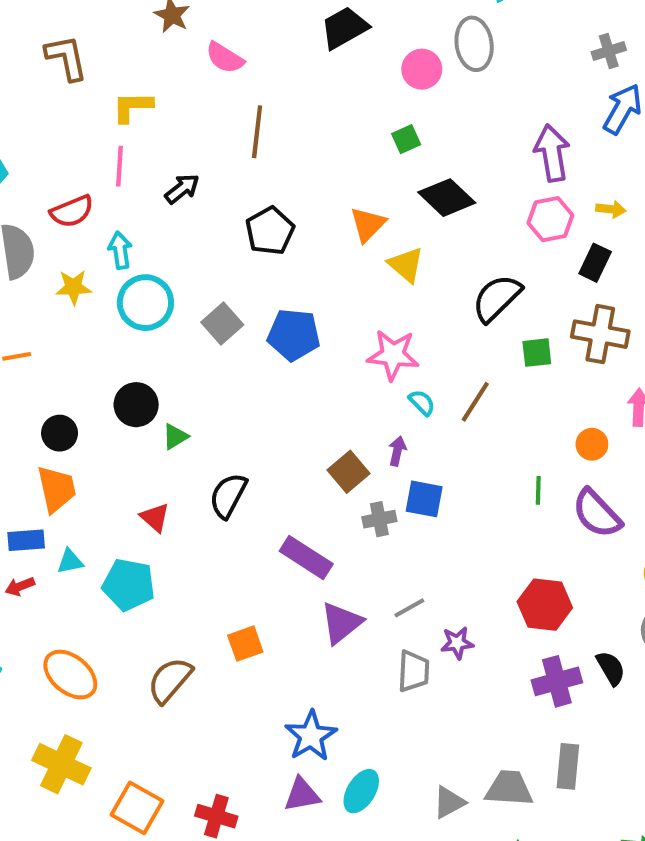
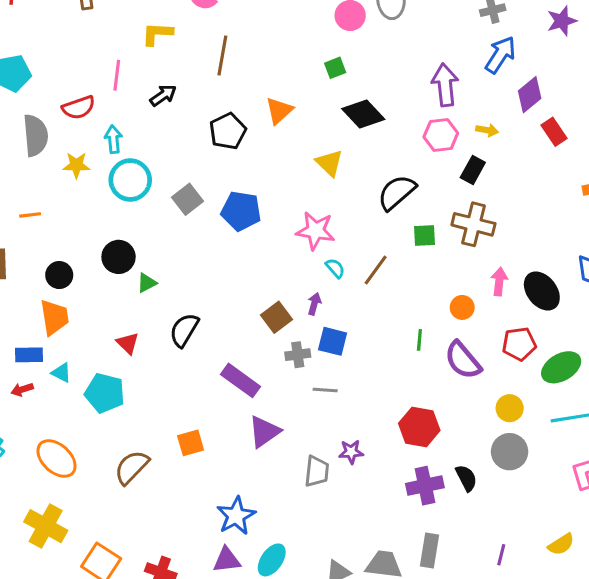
yellow L-shape: (132, 107) -> (157, 34), moved
orange triangle: (368, 224) -> (279, 111), moved
cyan triangle: (70, 561) -> (61, 373), turned 35
gray line: (409, 608) -> (325, 390), moved, turned 30

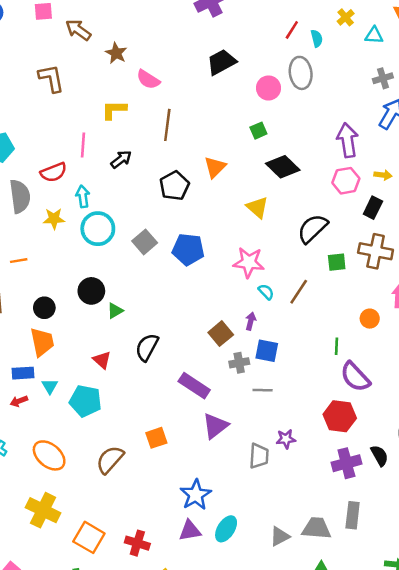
purple semicircle: (463, 360) -> (355, 377), moved
cyan triangle: (61, 373) -> (50, 386), turned 35

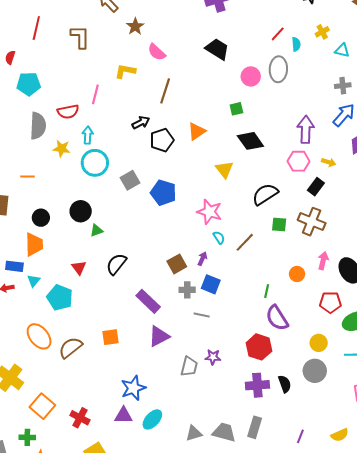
black trapezoid: (221, 62) -> (217, 49), turned 50
black arrow: (121, 159) -> (141, 123), moved
orange ellipse: (49, 455) -> (39, 336), moved

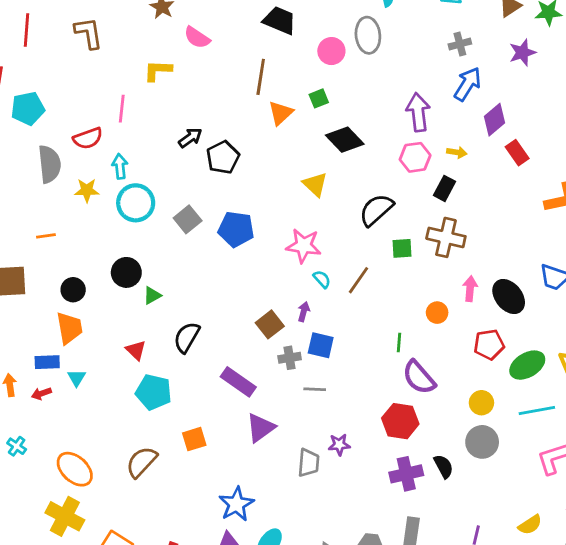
brown line: (165, 91) -> (261, 77), moved
orange triangle: (197, 131) -> (281, 113), moved
cyan pentagon: (60, 297) -> (154, 392), moved
orange ellipse: (39, 336) -> (75, 469), moved

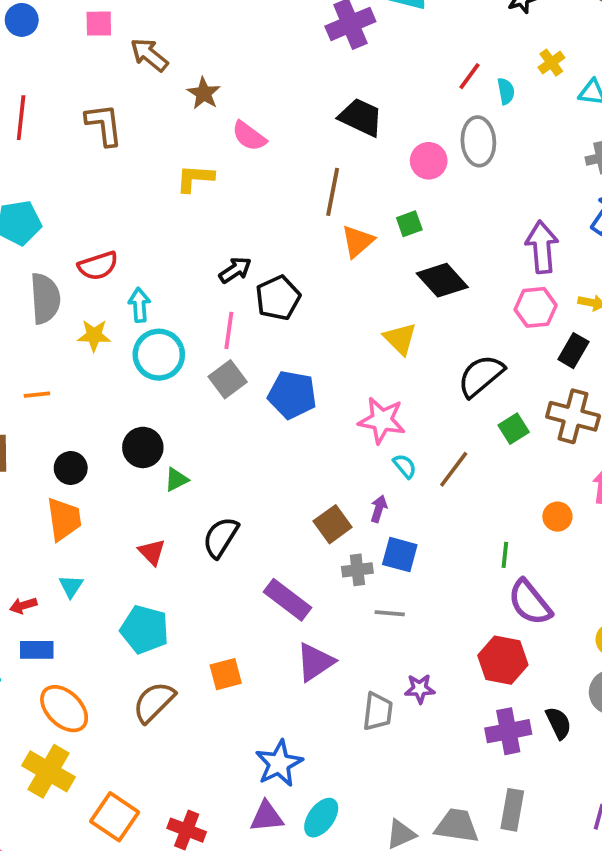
pink line: (122, 109) -> (229, 330), moved
green square: (402, 248) -> (514, 429), turned -30
blue rectangle: (47, 362) -> (37, 650), moved
cyan pentagon: (154, 392) -> (145, 629), moved

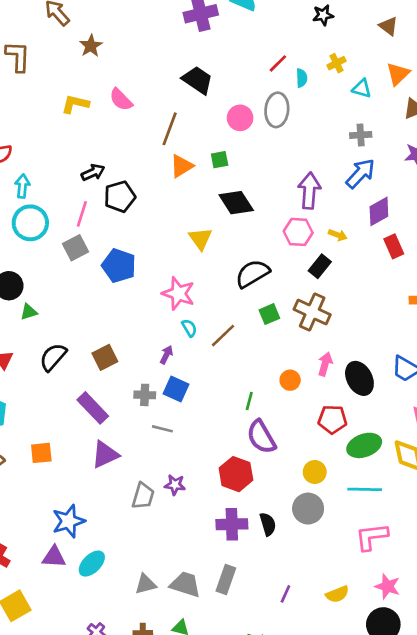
pink semicircle: (249, 136) -> (121, 100), moved
brown square: (333, 524) -> (105, 357), moved

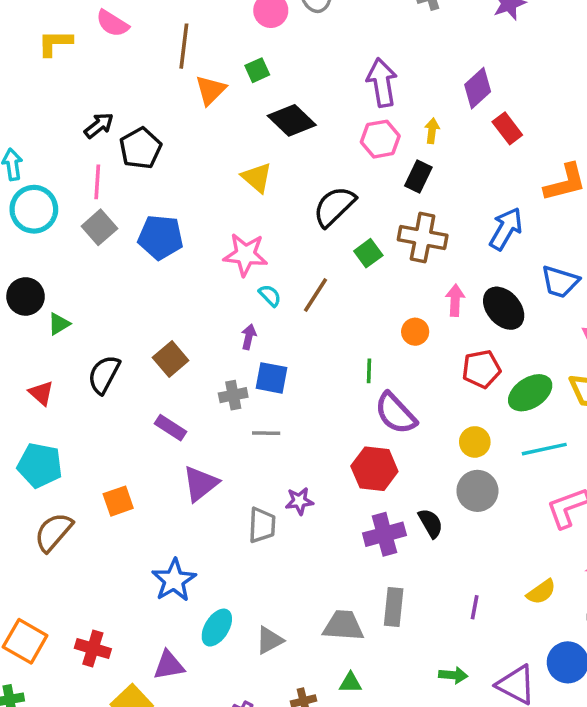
blue arrow: (360, 174) -> (506, 229), moved
yellow arrow: (338, 235) -> (432, 131), turned -90
purple rectangle: (93, 408) -> (170, 428), size x0.7
purple triangle: (54, 557) -> (169, 665), moved
gray triangle: (145, 584) -> (269, 640), moved

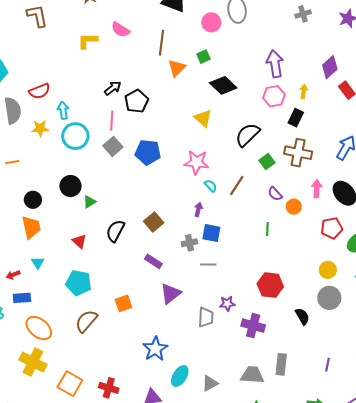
purple semicircle: (396, 413) -> (275, 194), moved, size x0.6
purple cross: (384, 534) -> (253, 326), moved, turned 30

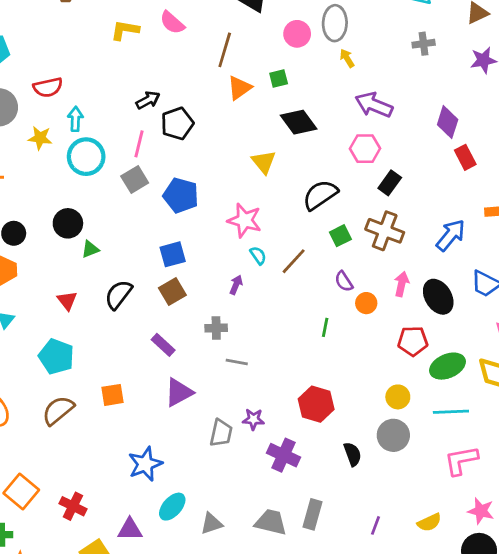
purple arrow: (275, 64) -> (374, 105), turned -68
purple diamond: (330, 67) -> (448, 122), turned -40
yellow arrow: (304, 91) -> (347, 58), moved, turned -48
blue square: (211, 233) -> (173, 254), moved, turned -36

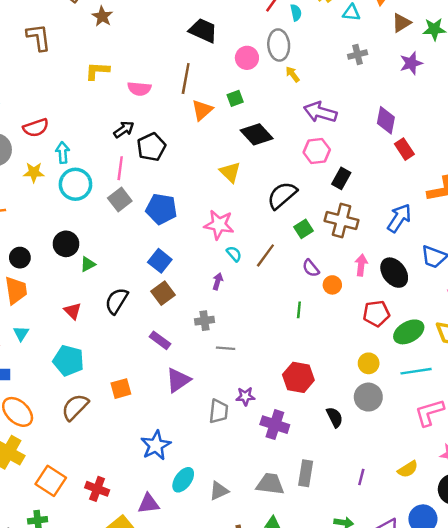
pink semicircle: (172, 23) -> (139, 89), moved, turned -30
blue square: (173, 254) -> (160, 261), turned -30

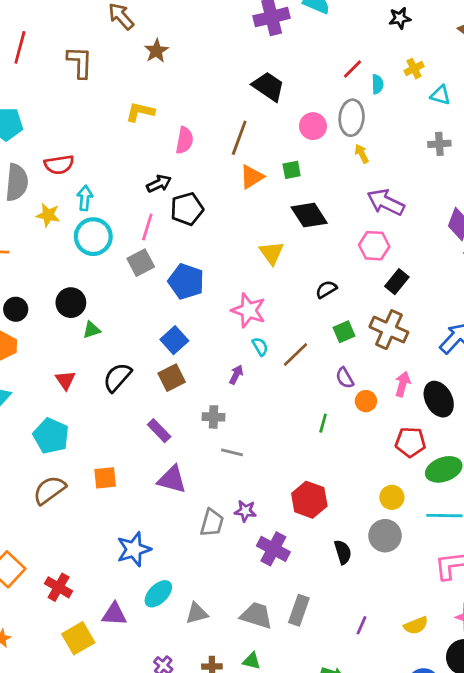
pink semicircle: (139, 89) -> (184, 140), turned -95
black semicircle: (282, 195) -> (326, 289), size x0.6
purple triangle: (178, 380) -> (172, 479), turned 40

